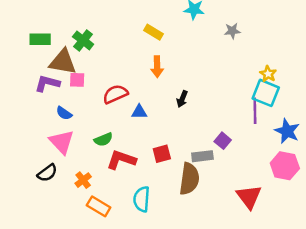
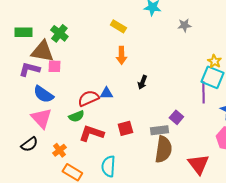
red semicircle: (115, 94) -> (88, 98), moved
blue semicircle: (64, 113) -> (43, 94), size x1.5
brown semicircle: (189, 179) -> (163, 149), moved

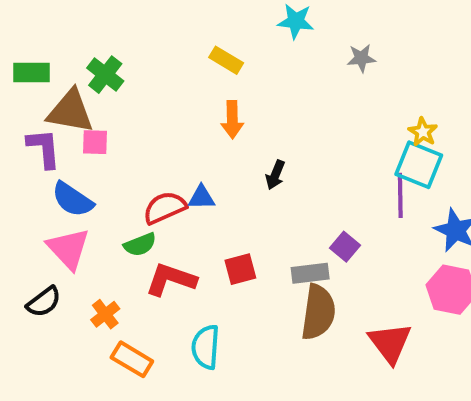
purple L-shape: (29, 69) -> (44, 148), turned 70

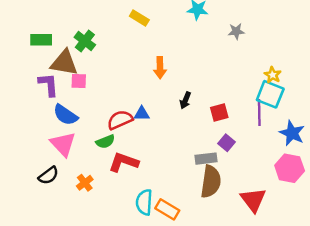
yellow rectangle: (226, 60) -> (139, 18), moved
red square: (240, 269) -> (219, 113), moved
orange rectangle: (132, 359) -> (167, 209), moved

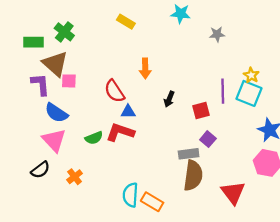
green cross: (85, 41) -> (64, 32), moved
brown triangle: (64, 63) -> (55, 64), turned 32
purple line: (259, 113) -> (223, 91), moved
red semicircle: (120, 120) -> (114, 91), moved, turned -100
red L-shape: (124, 162) -> (120, 132), moved

